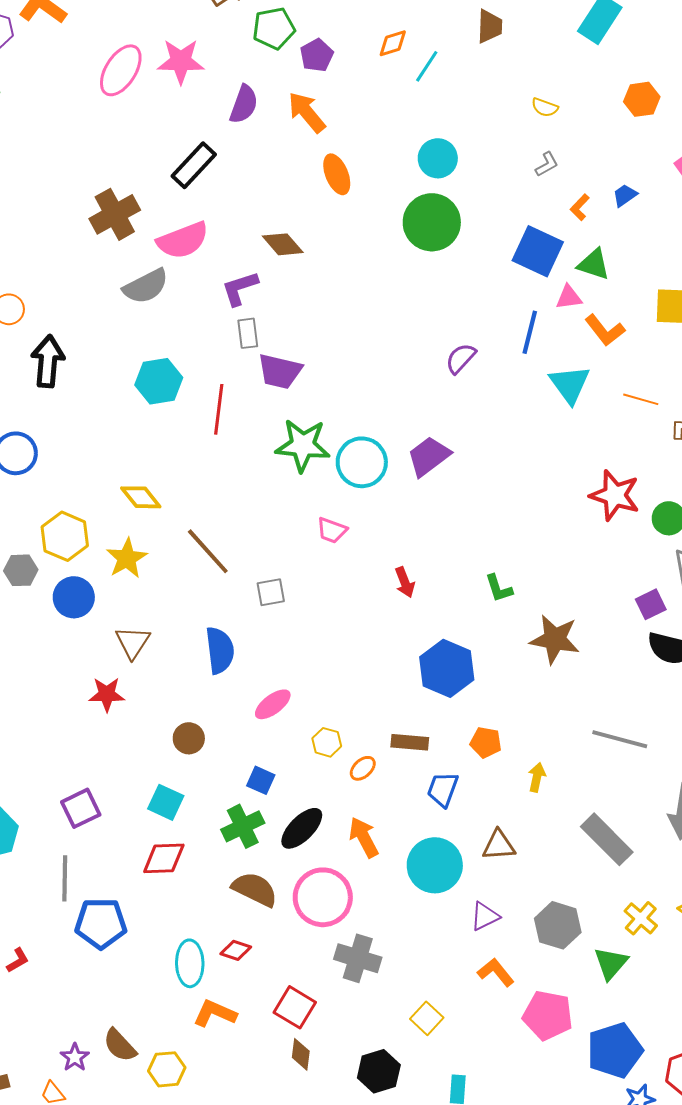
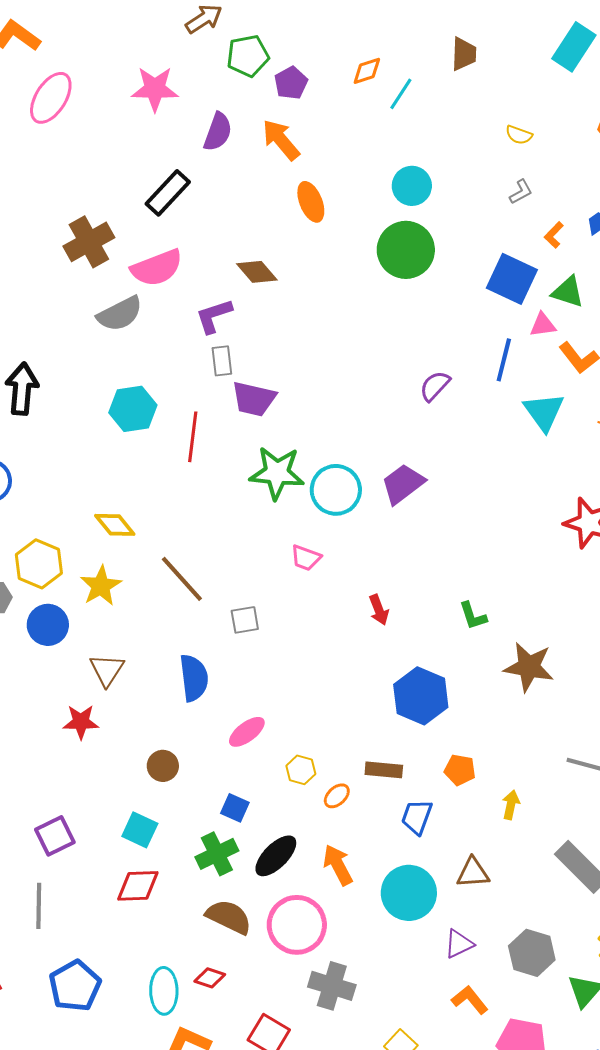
pink ellipse: (121, 70) -> (51, 98), moved
blue pentagon: (101, 923) -> (75, 986), moved, turned -30

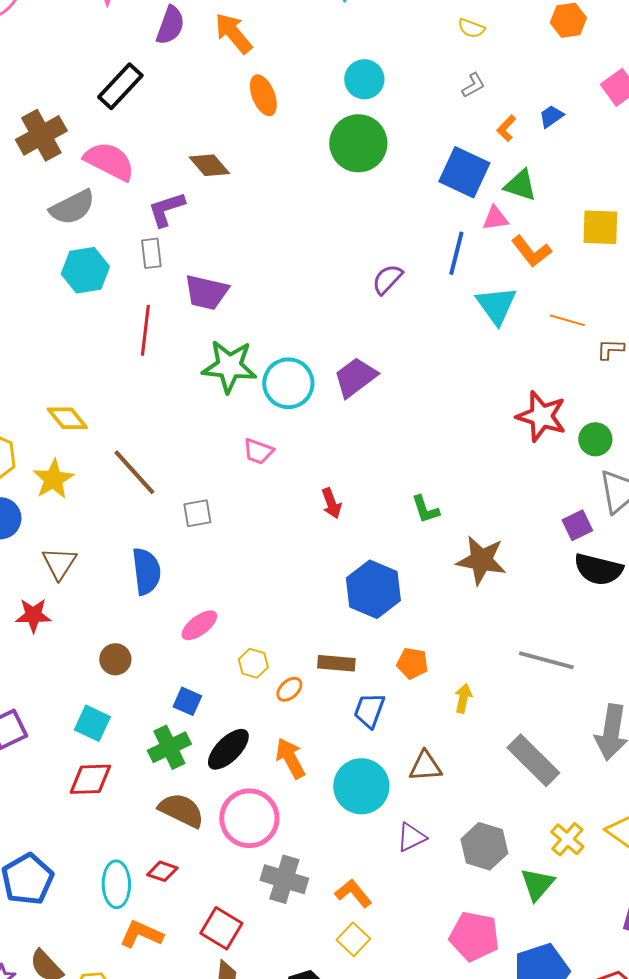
pink semicircle: (157, 268) -> (109, 161), turned -132
gray rectangle: (222, 361) -> (151, 253), moved
cyan hexagon: (133, 409) -> (85, 270), moved
orange L-shape: (470, 1000) -> (353, 893), moved

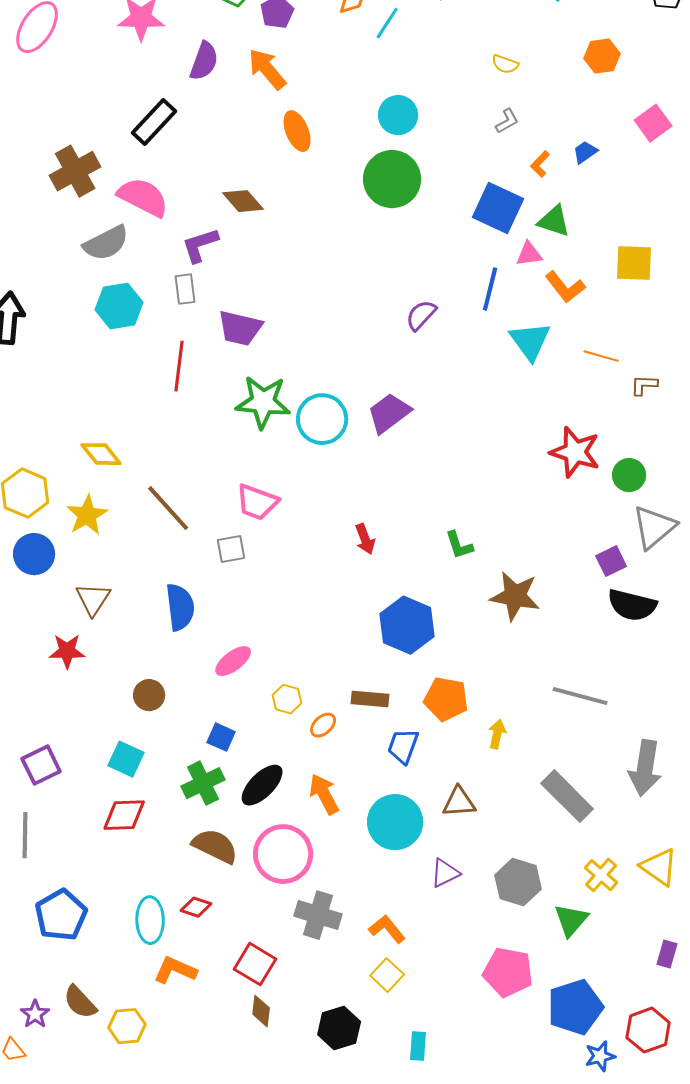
pink trapezoid: (258, 451) -> (257, 502), moved, size x1.4
orange pentagon: (412, 663) -> (446, 699), size x1.4

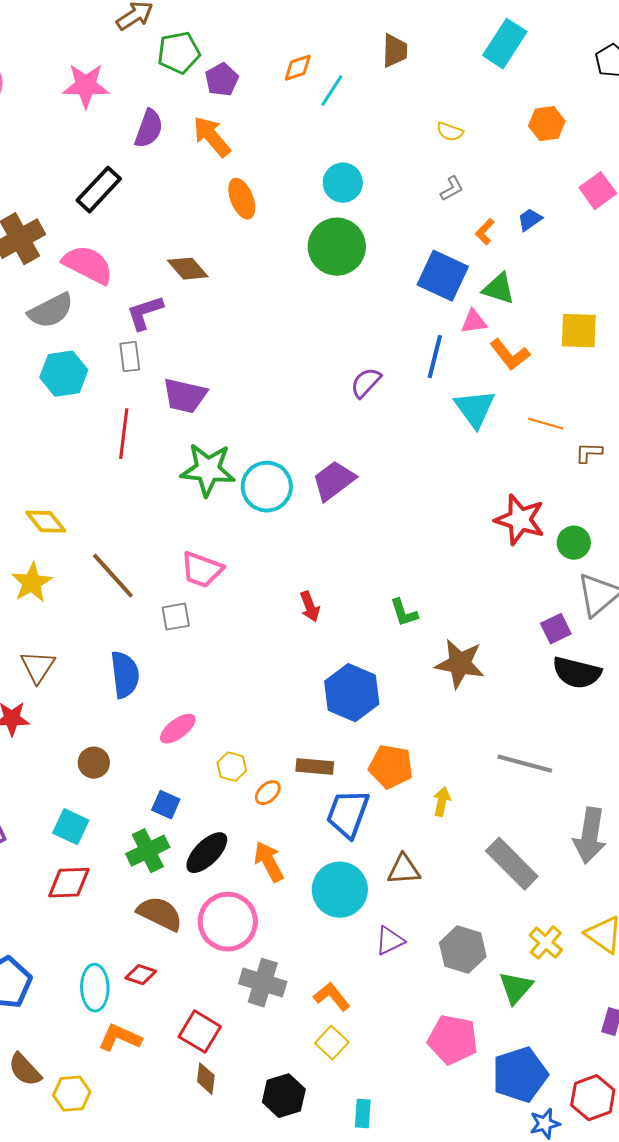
blue trapezoid: (403, 746) -> (348, 814), size x1.4

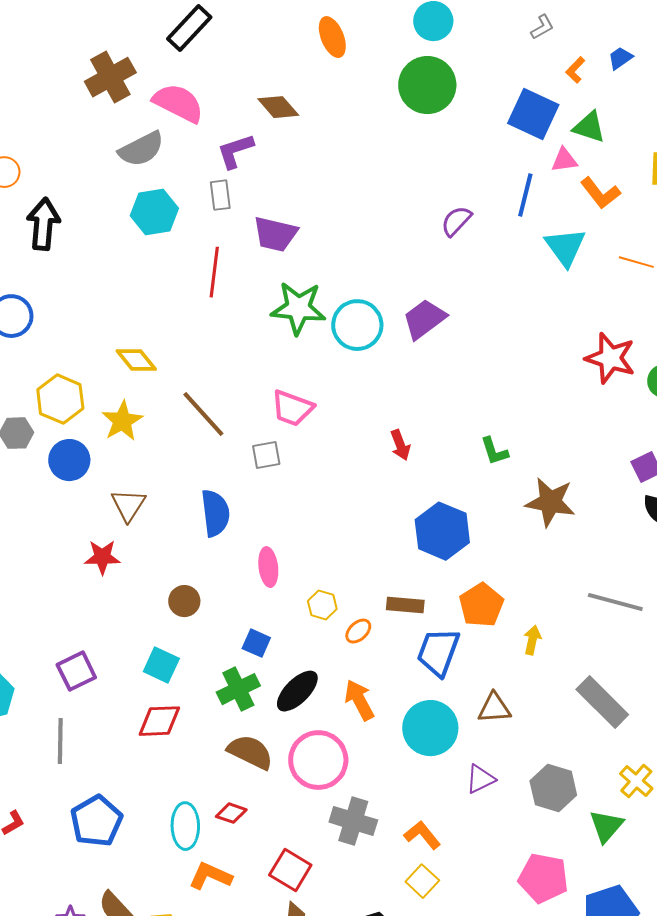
pink ellipse: (178, 729) -> (268, 567), turned -60
orange pentagon: (391, 767) -> (481, 605), turned 30

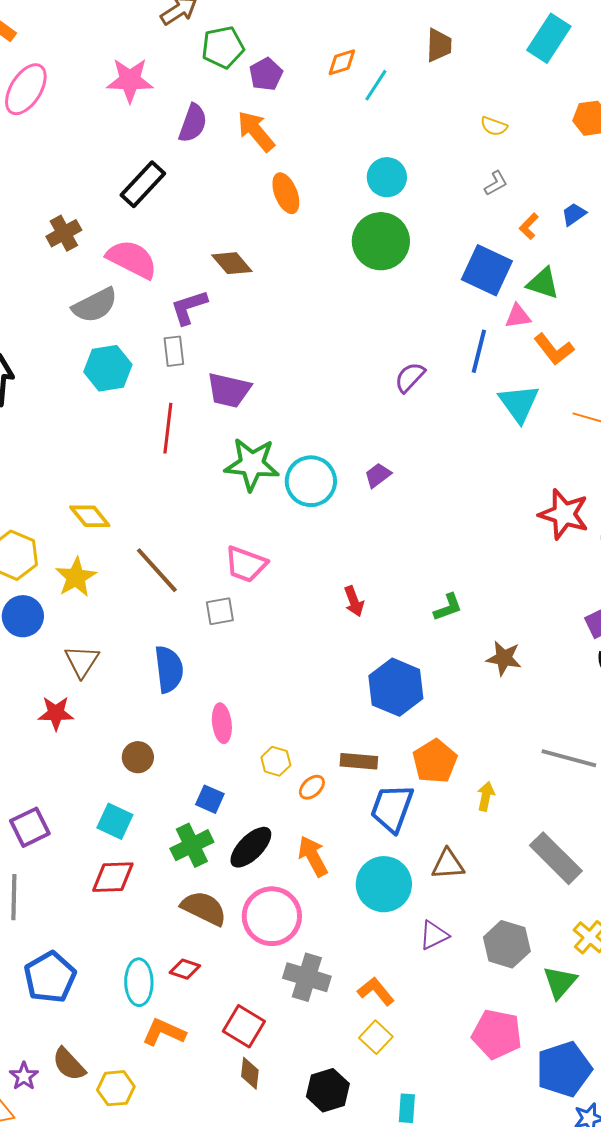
brown cross: (110, 77) -> (64, 233), size x0.7
purple trapezoid: (424, 319) -> (378, 475), size x0.6
green L-shape: (494, 451) -> (448, 607), turned -92
brown star: (550, 502) -> (504, 658), size x0.7

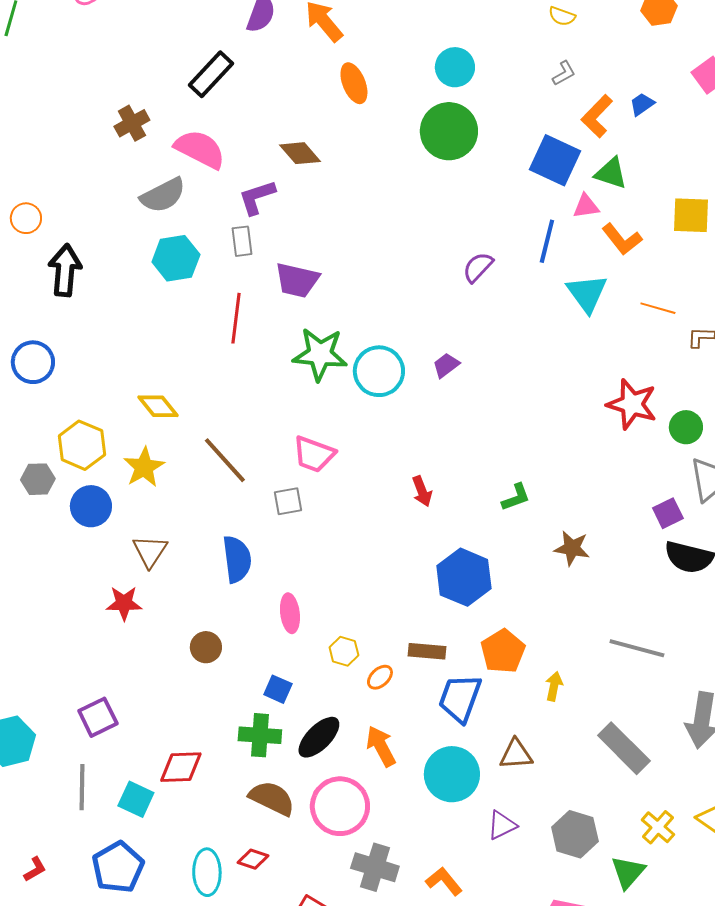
orange L-shape: (529, 226) -> (597, 116), size x1.6
cyan square: (115, 821) -> (136, 799), moved
green cross: (192, 845) -> (260, 735), turned 30

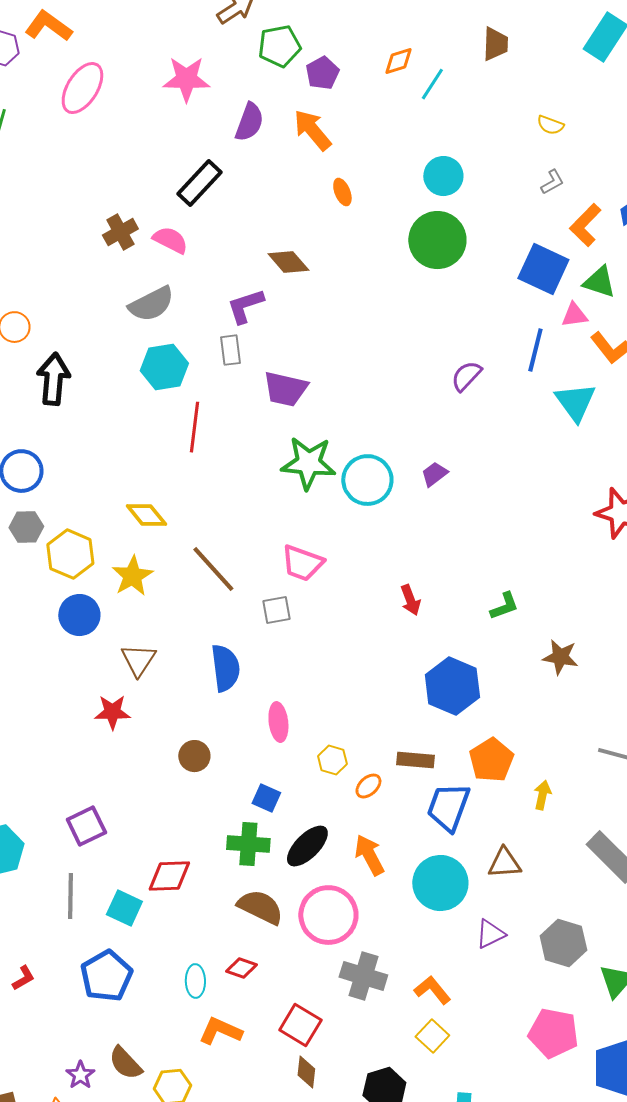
orange ellipse: (354, 83) -> (342, 192), size x0.7
pink semicircle: (200, 149) -> (170, 240), moved, size x0.7
red line: (236, 318) -> (194, 427), moved
gray hexagon: (38, 479) -> (26, 527), moved
cyan ellipse: (207, 872) -> (195, 981), size x0.7

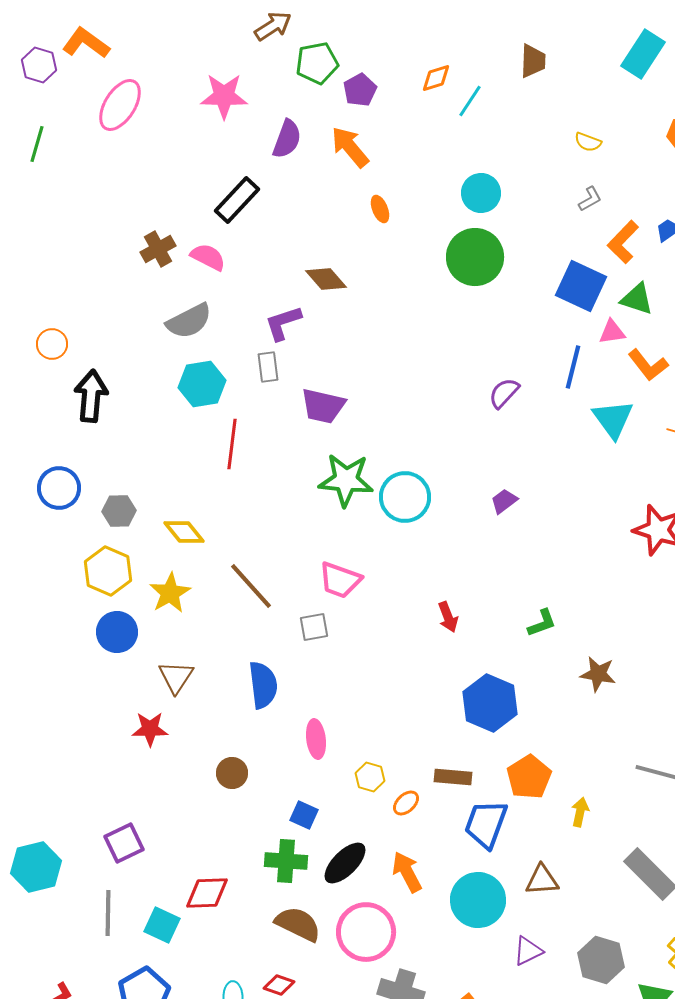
purple trapezoid: (434, 474) -> (504, 501), moved
gray hexagon: (26, 527) -> (119, 511), moved

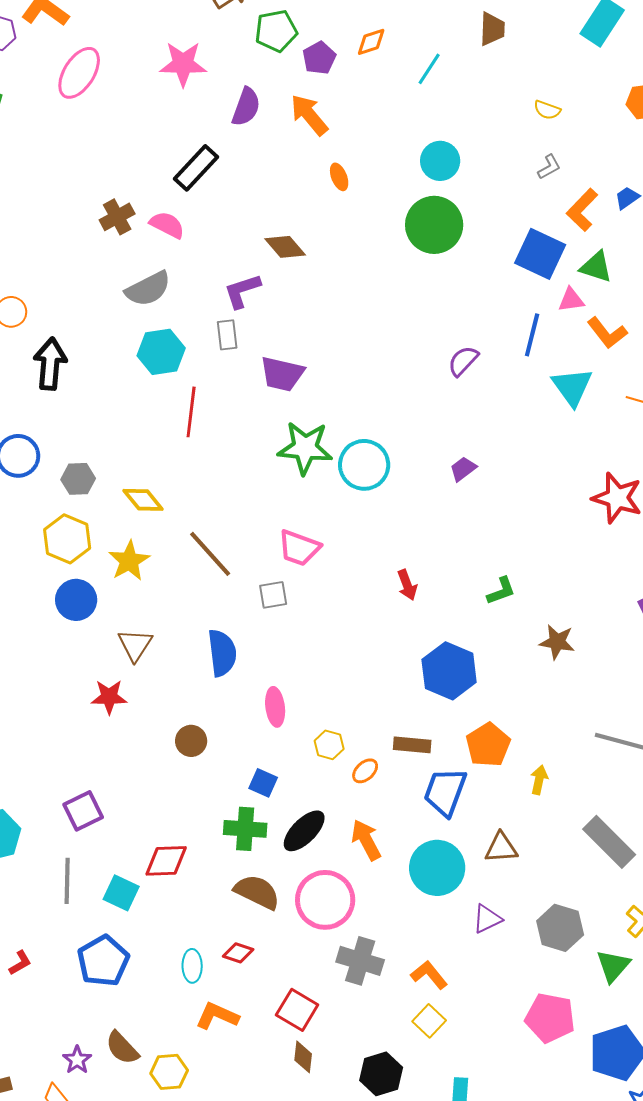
orange diamond: (436, 78) -> (371, 42), moved

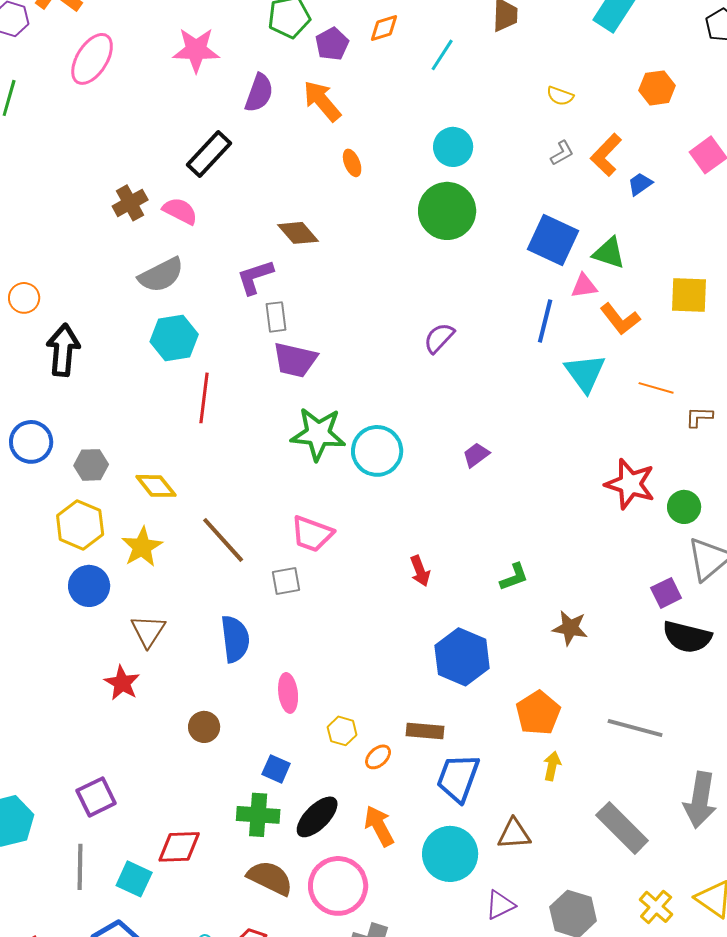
orange L-shape: (582, 210) -> (606, 155), moved
gray rectangle: (227, 335) -> (276, 317), moved
purple semicircle: (463, 361) -> (439, 338), moved
red star: (109, 697) -> (122, 683), turned 30
orange pentagon: (488, 745) -> (538, 713), moved

